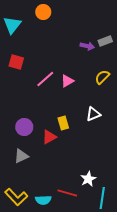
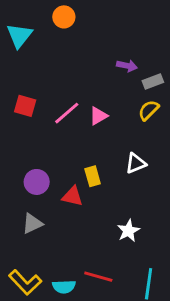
gray rectangle: (105, 41) -> (153, 82), moved
red square: (16, 62) -> (25, 106), moved
red triangle: (49, 137) -> (73, 196), turned 42
white star: (88, 179) -> (128, 231), moved

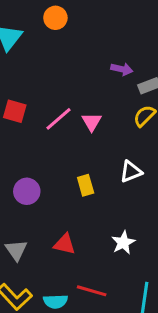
pink triangle: (98, 116) -> (92, 122), turned -30
red triangle: (73, 196) -> (65, 244), moved
gray triangle: (32, 224) -> (16, 250), moved, turned -40

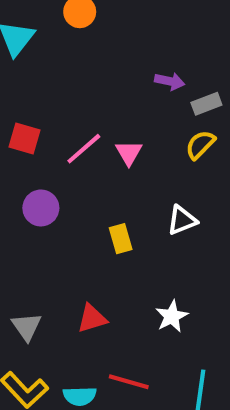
purple circle: (27, 191) -> (41, 208), moved
red triangle: (65, 244) -> (92, 318), turned -30

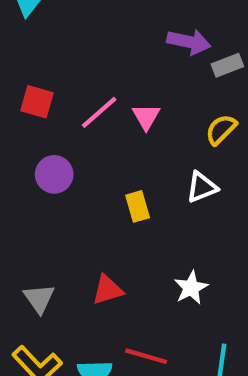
purple arrow: (170, 81) -> (189, 42), size x1.4
yellow semicircle: (200, 145) -> (221, 129), moved

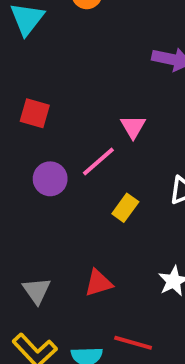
pink line: (99, 112) -> (98, 161), moved
yellow rectangle: (138, 206) -> (125, 208), turned 52

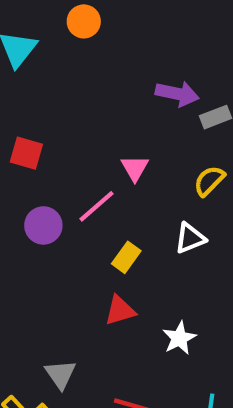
red triangle: (98, 283) -> (120, 310), moved
gray triangle: (37, 291) -> (60, 374), moved

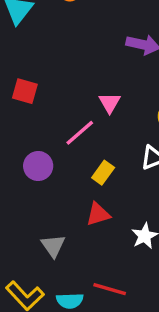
purple circle: (43, 225) -> (38, 166), moved
gray triangle: (60, 374) -> (53, 246), moved

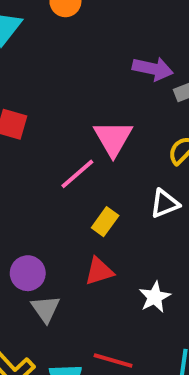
pink triangle: (110, 103) -> (113, 138), size x1.5
purple circle: (38, 166) -> (28, 273), moved

